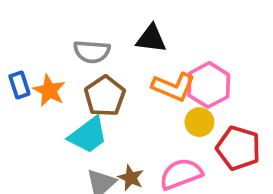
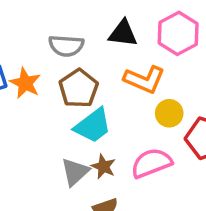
pink hexagon: (209, 85) -> (178, 33), moved
cyan trapezoid: (88, 135) -> (93, 126), moved

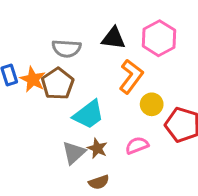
orange L-shape: (144, 80) -> (131, 76), turned -76
brown pentagon: (79, 88) -> (58, 84), moved
pink semicircle: (151, 163) -> (137, 145), size x0.7

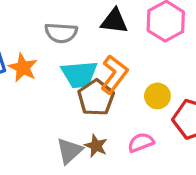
orange L-shape: (131, 76) -> (114, 74), moved
brown pentagon: (58, 84) -> (96, 98), moved
cyan trapezoid: (89, 115) -> (79, 74), moved, turned 32

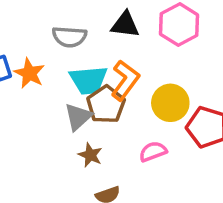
yellow circle: (157, 96) -> (170, 103), size x1.4
brown star: (96, 146) -> (90, 155), moved
gray triangle: (69, 151) -> (78, 117), moved

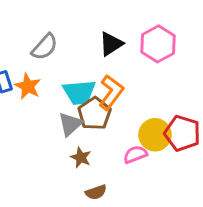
black triangle: (125, 25) -> (111, 44), turned -40
gray semicircle: (69, 37) -> (44, 47), moved, turned -52
yellow circle: (170, 103) -> (155, 135), moved

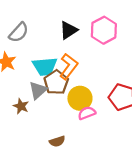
yellow circle: (155, 135) -> (80, 98), moved
brown star: (81, 157) -> (21, 106), moved

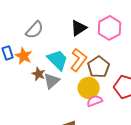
cyan trapezoid: (45, 66) -> (58, 60), turned -130
brown pentagon: (56, 82) -> (99, 67), moved
brown star: (21, 106) -> (39, 74), moved

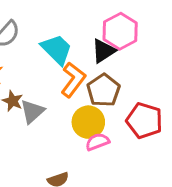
black triangle: (79, 28) -> (103, 51), moved
cyan trapezoid: (58, 60) -> (57, 49), moved

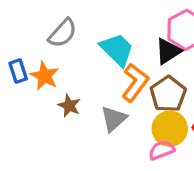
gray triangle: (32, 111) -> (114, 119), moved
yellow circle: (88, 122) -> (170, 129), moved

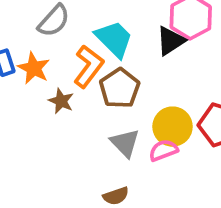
orange L-shape: (135, 83) -> (89, 66), moved
brown pentagon: (168, 94) -> (120, 88), moved
gray triangle: (114, 119) -> (125, 143), moved, turned -32

